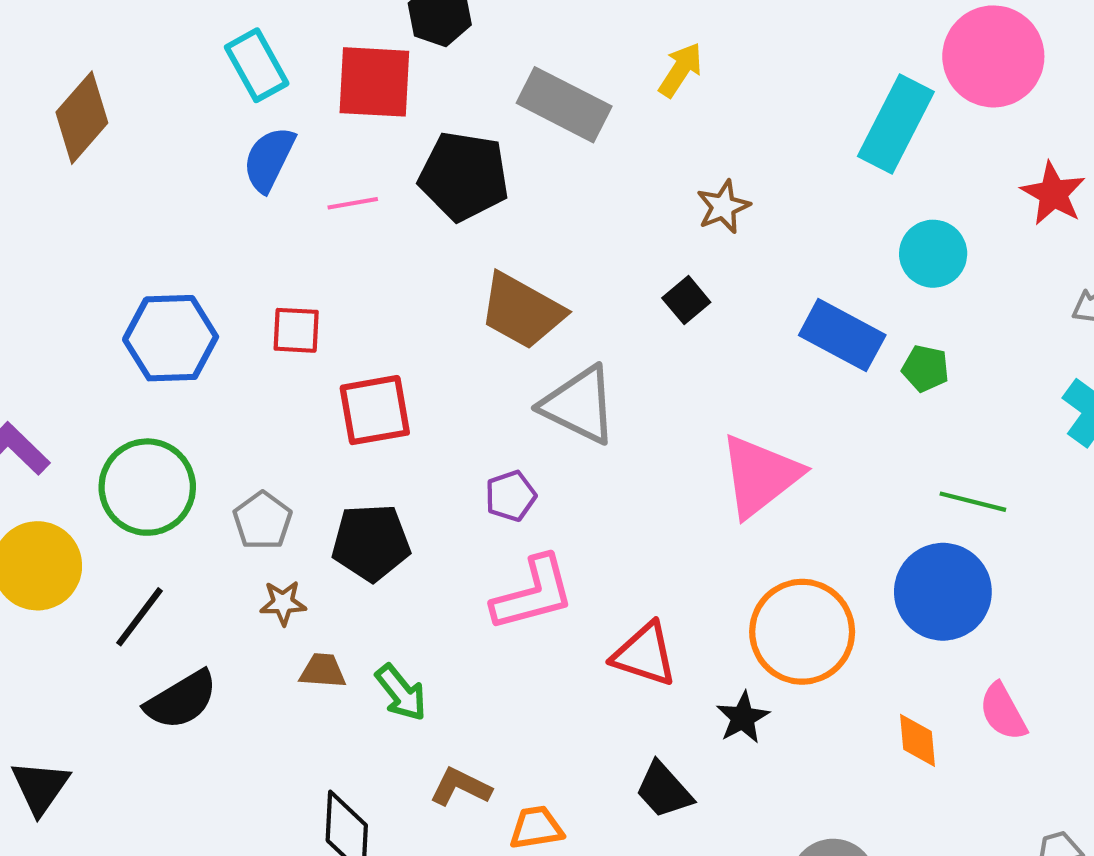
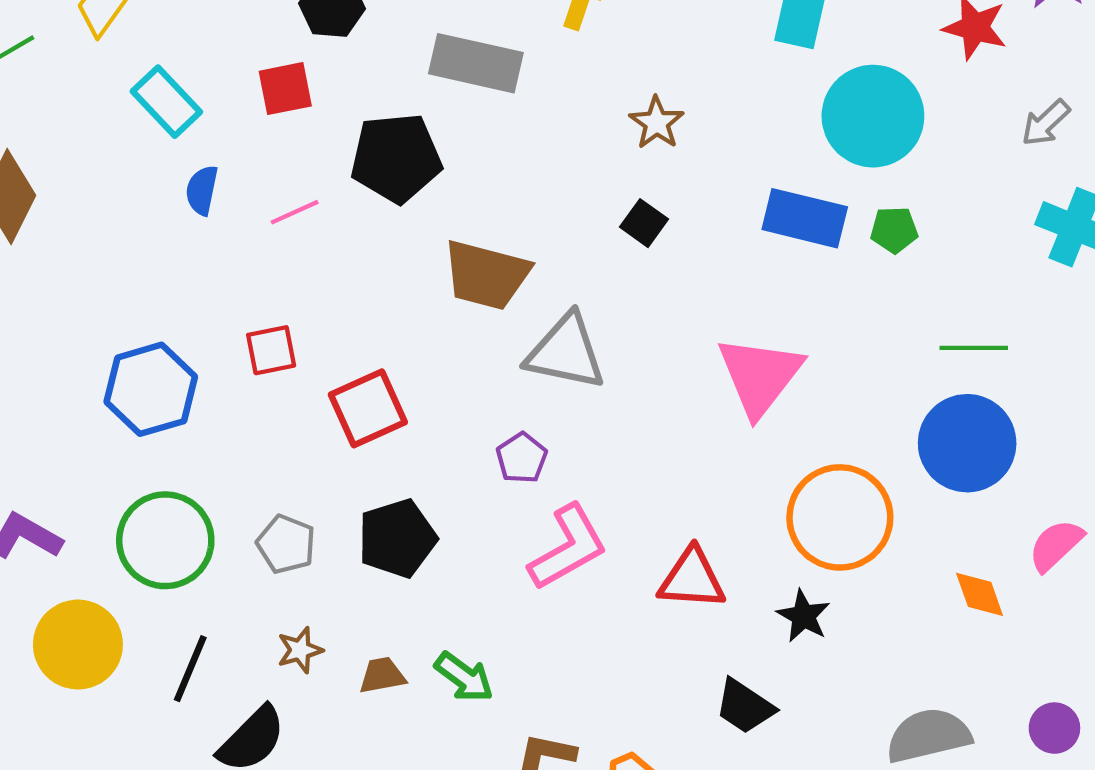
red square: (374, 82) -> (285, 89), size x0.7
blue semicircle: (269, 159) -> (202, 190), size x0.7
cyan circle: (933, 254) -> (873, 116), size x1.5
brown star: (283, 603) -> (300, 650), moved
pink semicircle: (1003, 712) -> (1056, 545), turned 90

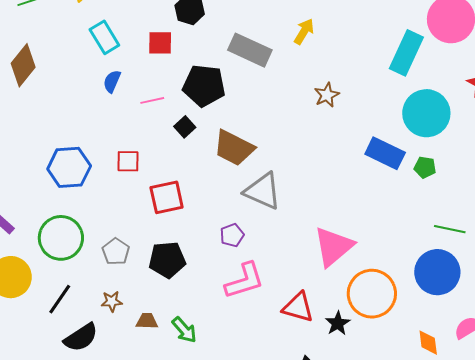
black square: (644, 223) -> (185, 127), moved
pink triangle: (760, 376) -> (333, 247), moved
black star: (803, 616) -> (338, 323), moved

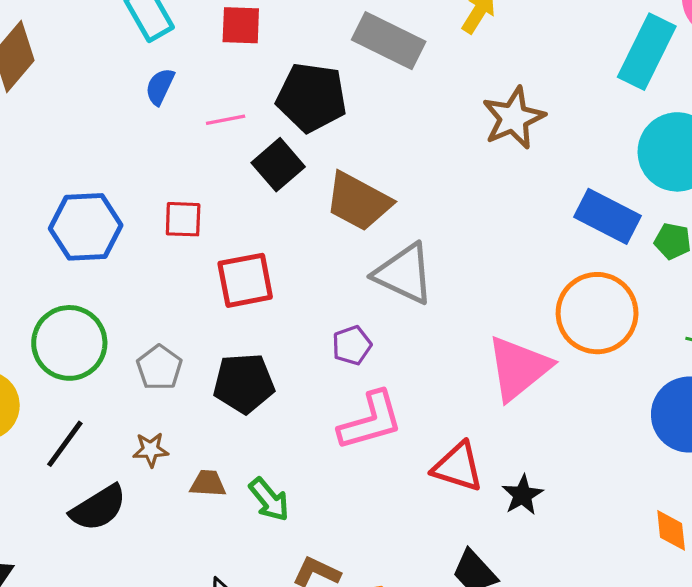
brown star: (327, 95) -> (514, 118), size x1.5
black square: (185, 127) -> (278, 165), size x1.4
orange circle: (372, 294) -> (597, 313), moved

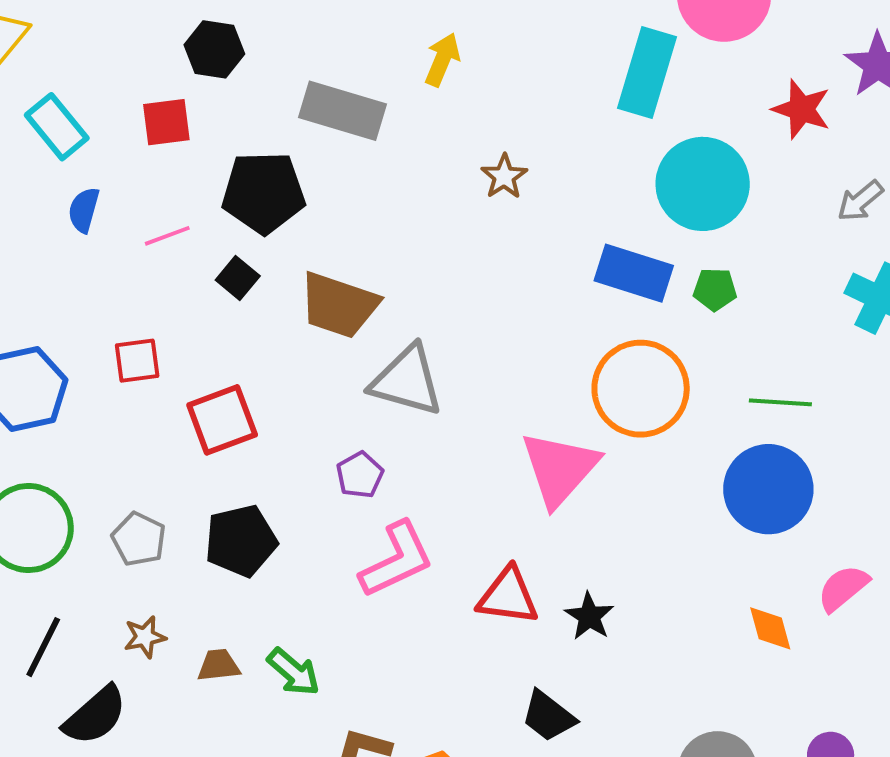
brown star: (514, 118) -> (504, 177), size x0.6
black square: (278, 165) -> (238, 278), size x0.7

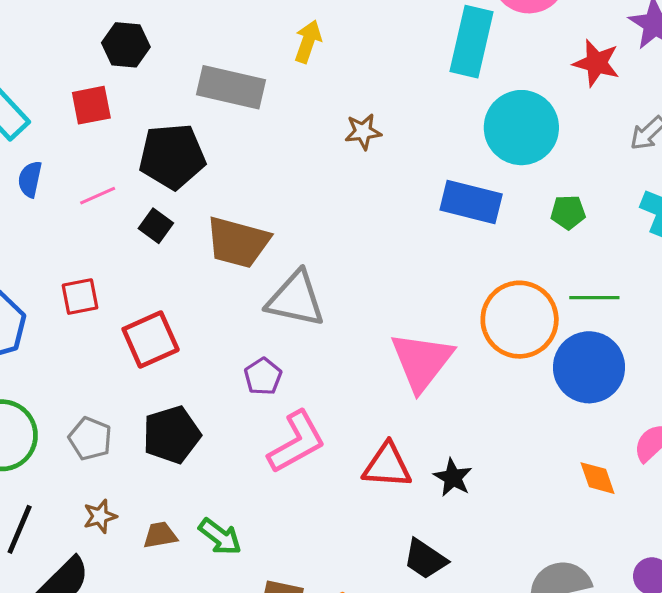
brown star: (504, 177) -> (363, 132), turned 30
green pentagon: (715, 289) -> (568, 212), moved
orange circle: (641, 389) -> (520, 320), moved

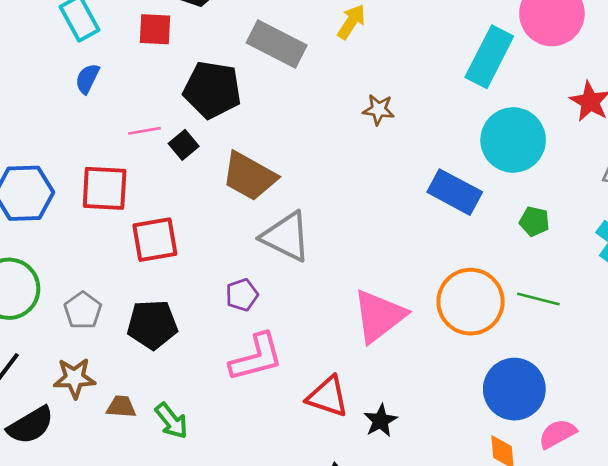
pink line: (98, 196) -> (144, 131), moved
red square: (80, 297) -> (105, 188), size x1.5
blue circle: (589, 367) -> (514, 389), moved
brown star: (100, 516) -> (74, 378), size x1.4

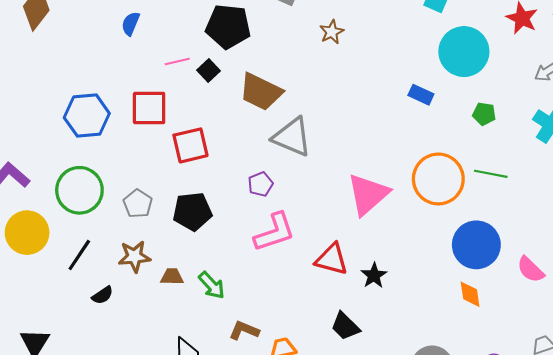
brown star: (379, 110) -> (332, 32), moved, turned -30
blue rectangle: (455, 192) -> (421, 95), size x0.6
black semicircle: (31, 425) -> (103, 295), size x0.6
pink semicircle: (557, 434) -> (531, 270), moved, turned -104

